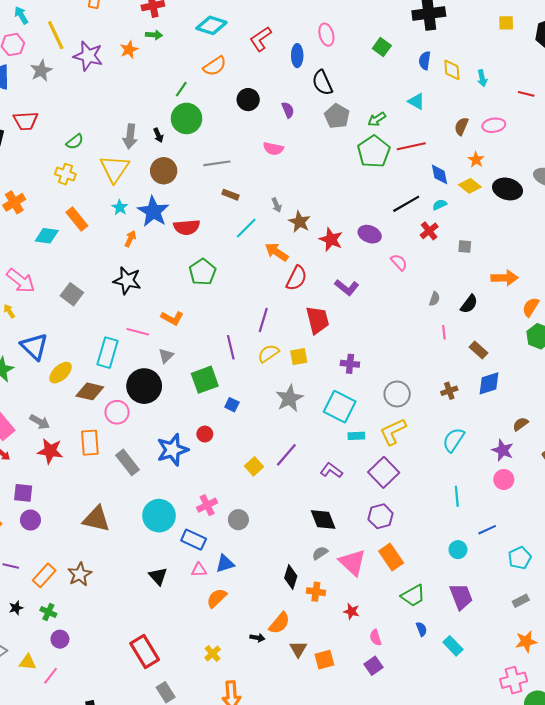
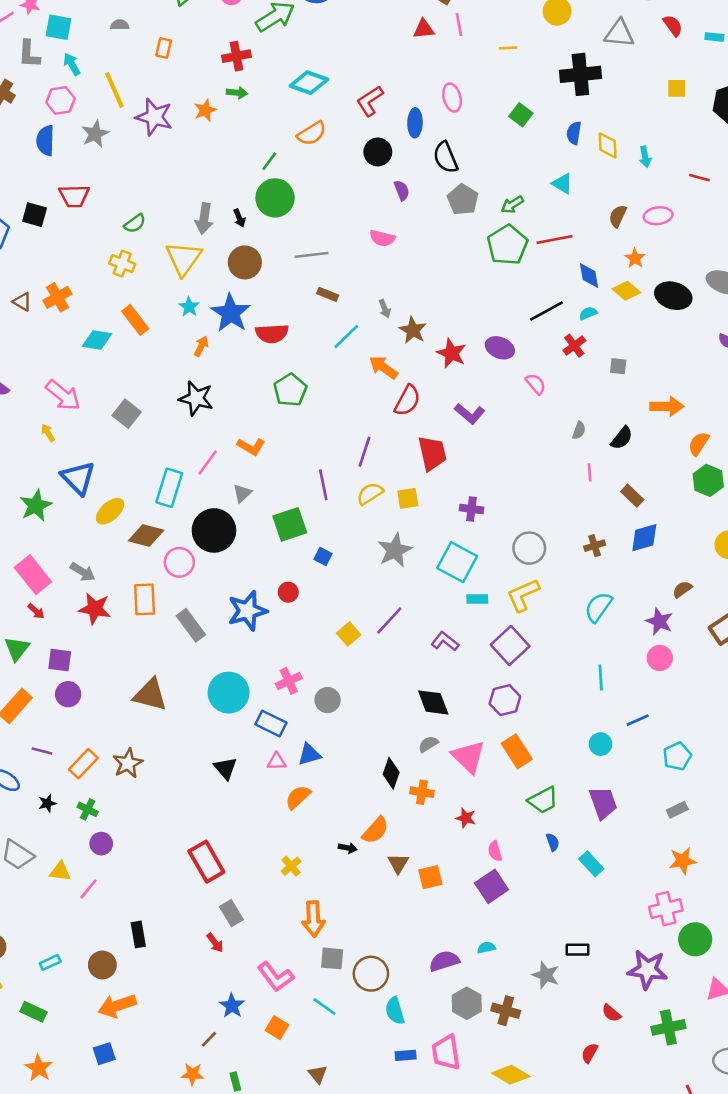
black circle: (248, 100) -> (378, 152), moved
pink line: (138, 332) -> (208, 463), turned -70
purple square: (374, 666) -> (492, 886), size x1.4

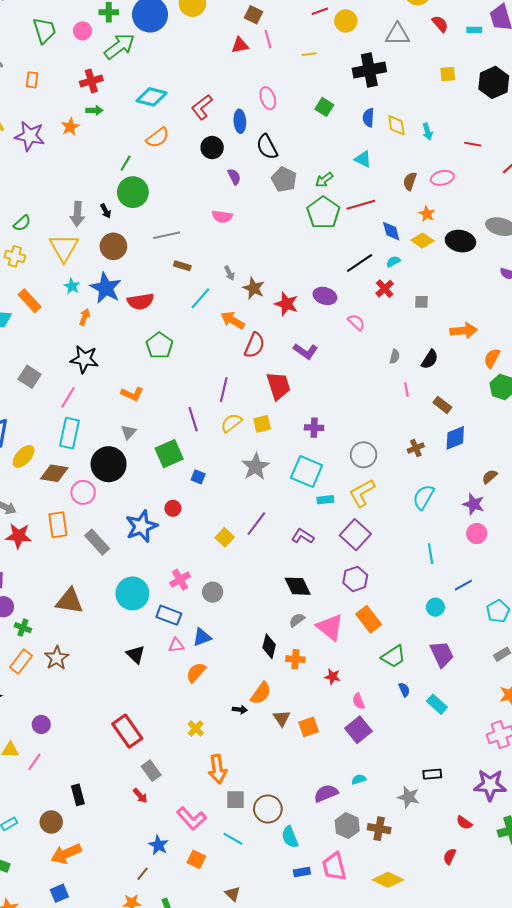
pink line: (208, 463) -> (68, 397), moved
green cross: (88, 809) -> (23, 628), moved

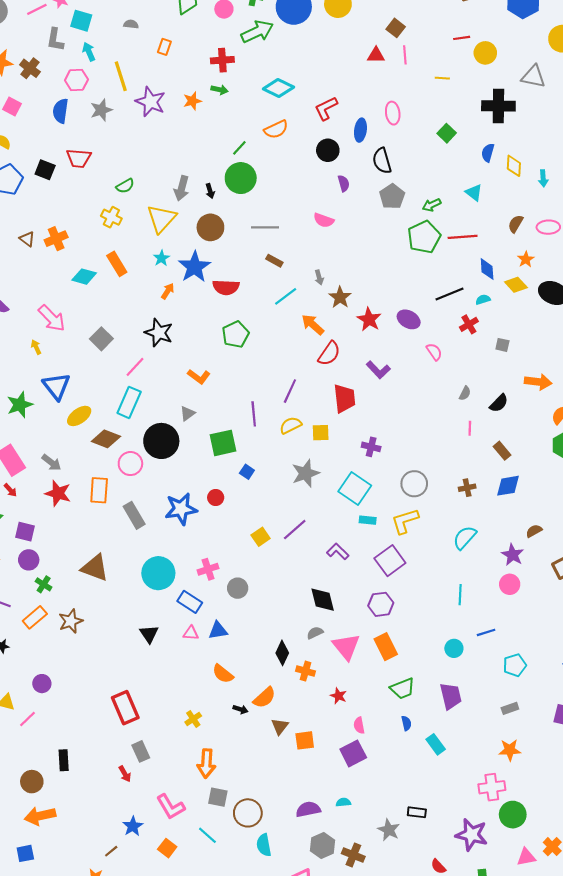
orange semicircle: (196, 672) -> (223, 674), moved, turned -105

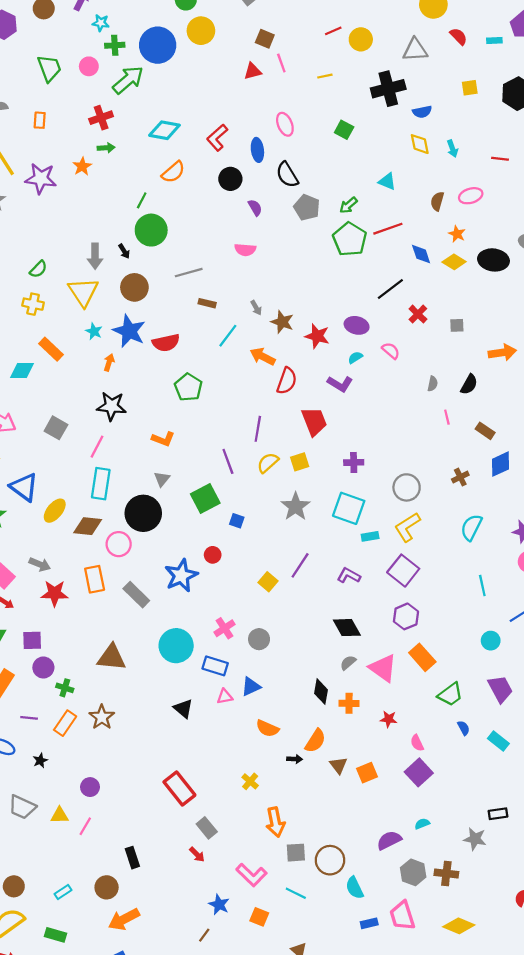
blue semicircle: (488, 153) -> (422, 112), moved, turned -102
cyan semicircle: (483, 300) -> (355, 358), moved

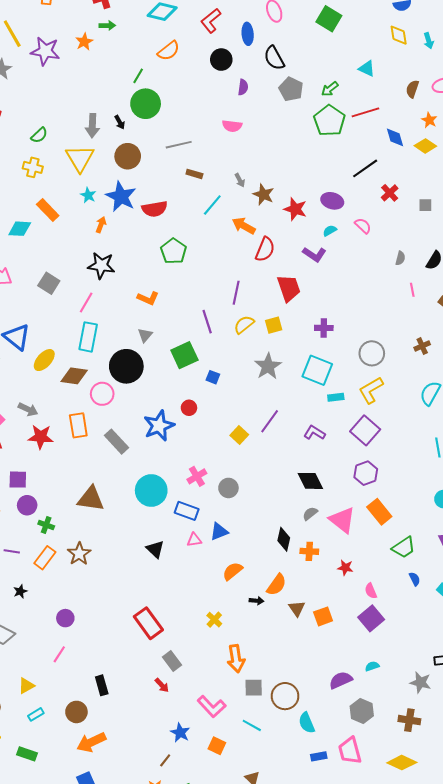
green square: (344, 130) -> (329, 19), size x1.4
purple semicircle: (255, 208) -> (243, 87), turned 35
orange semicircle: (267, 728) -> (233, 571), turned 115
yellow triangle: (60, 815) -> (26, 686), moved, turned -30
brown cross: (446, 873) -> (409, 720), moved

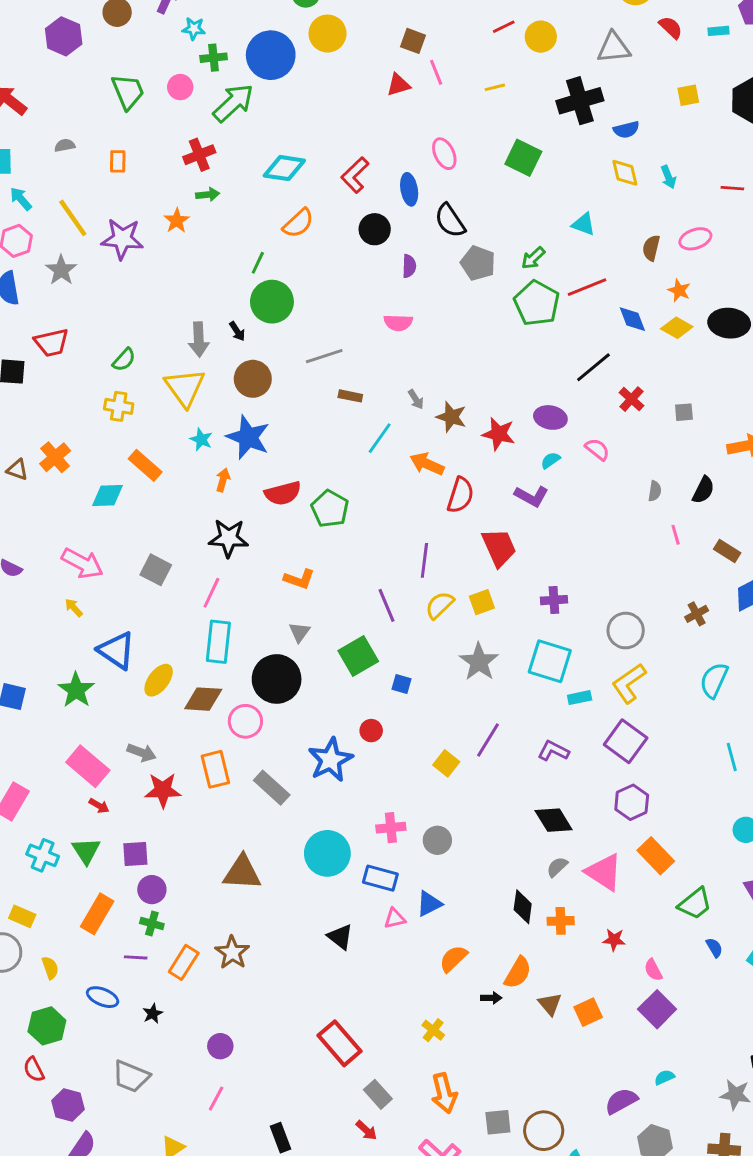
red semicircle: (155, 209) -> (283, 493), moved
pink cross: (197, 476) -> (391, 828), turned 30
green cross: (46, 525) -> (152, 924), moved
orange arrow: (236, 659) -> (444, 1093), moved

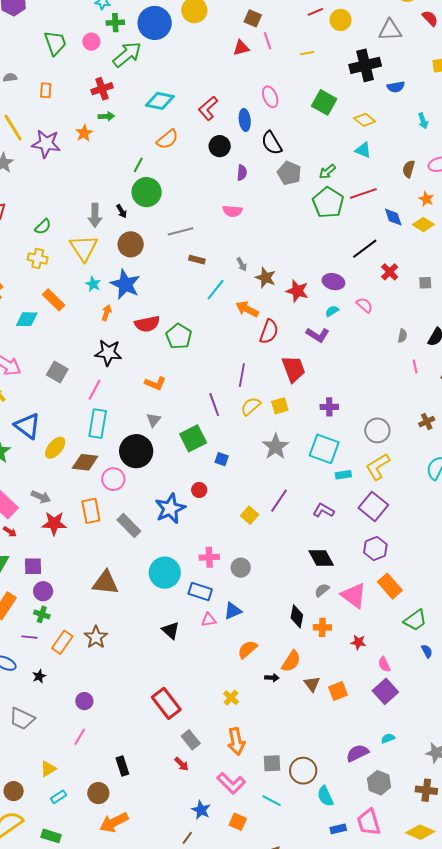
yellow diamond: (625, 173) -> (365, 120), moved, turned -40

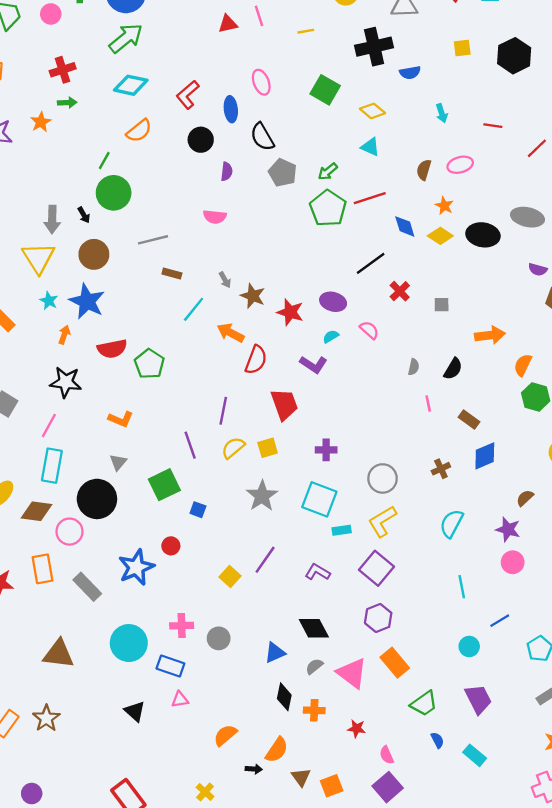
green arrow: (127, 54) -> (126, 38), moved
blue triangle: (233, 611) -> (275, 653), moved

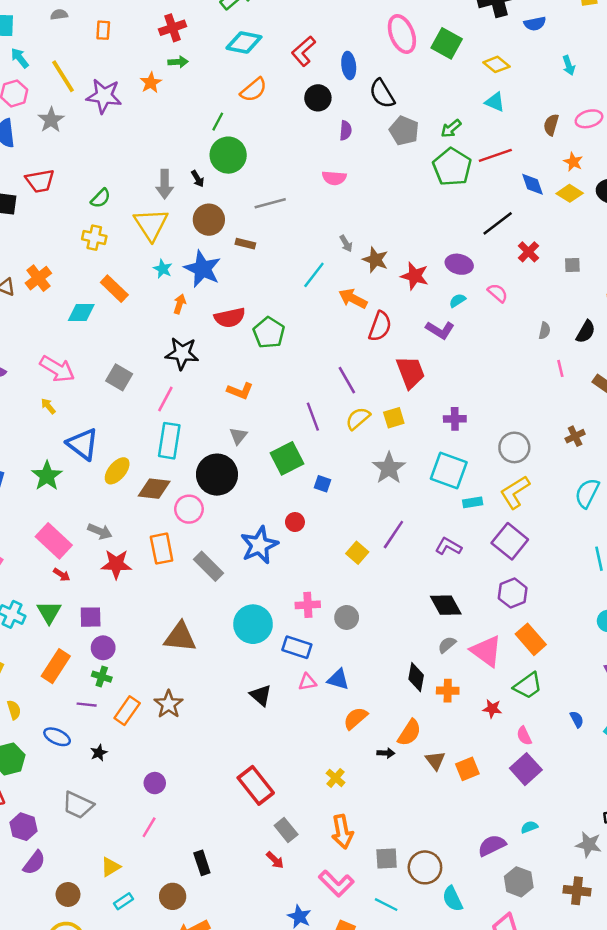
pink ellipse: (261, 82) -> (402, 34), moved, size x1.4
brown rectangle: (172, 274) -> (245, 244), moved
purple line: (223, 411) -> (347, 380), turned -40
blue triangle: (275, 653) -> (338, 679), moved, turned 40
green trapezoid: (424, 704) -> (528, 686), moved

